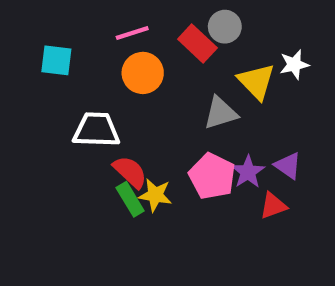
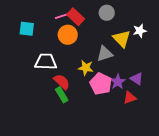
red rectangle: (197, 43) -> (76, 17), moved
yellow star: (155, 195) -> (86, 68), moved

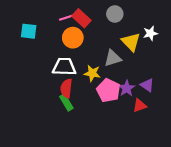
white trapezoid: (46, 62) -> (64, 67), moved
red semicircle: (62, 82) -> (66, 88), turned -126

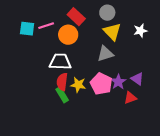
pink line: (67, 17) -> (46, 26), moved
yellow triangle: (131, 42) -> (112, 32), moved
yellow star: (92, 73) -> (78, 85), moved

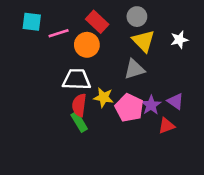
cyan square: (27, 29) -> (32, 22), moved
yellow star: (78, 85) -> (104, 97), moved

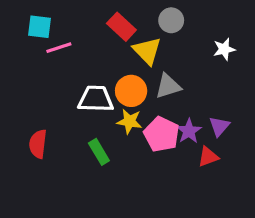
pink line: (59, 33) -> (59, 48), moved
yellow triangle: (143, 41) -> (147, 51), moved
orange circle: (87, 45) -> (131, 91), moved
purple triangle: (175, 101) -> (219, 126), turned 36
red semicircle: (79, 105) -> (38, 144), moved

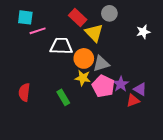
gray triangle: (168, 86) -> (101, 64), moved
white trapezoid: (96, 99) -> (61, 46), moved
purple triangle: (219, 126) -> (140, 89), moved, turned -40

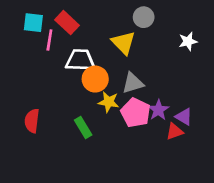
red rectangle: (78, 17) -> (67, 23), moved
pink line: (38, 31) -> (49, 40), turned -63
orange circle: (84, 58) -> (95, 79), moved

